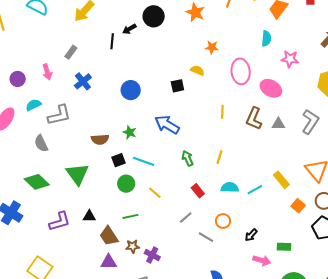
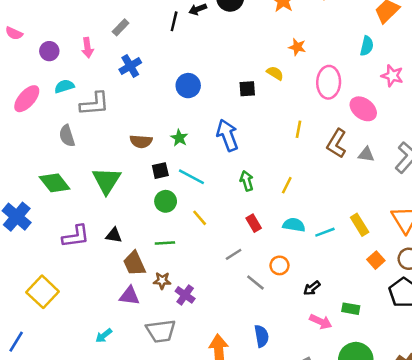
blue arrow: (167, 125) -> (227, 135), turned 30

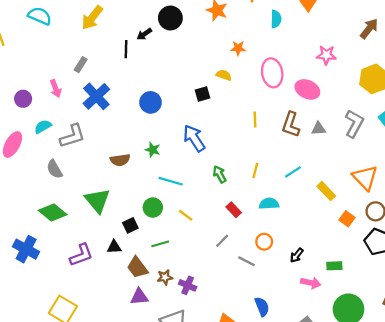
cyan semicircle: (367, 46) -> (276, 19), moved
blue cross: (130, 66) -> (96, 96), size x1.4
black square: (160, 171) -> (130, 225), moved
cyan line: (325, 232) -> (293, 172), moved

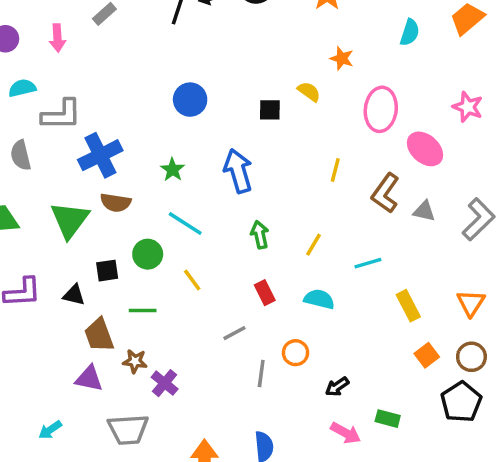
blue cross: (96, 96) -> (100, 155), moved
brown semicircle: (120, 160) -> (116, 203), moved
orange triangle: (365, 178) -> (471, 303), size x0.7
gray line: (247, 261) -> (261, 373), turned 54

